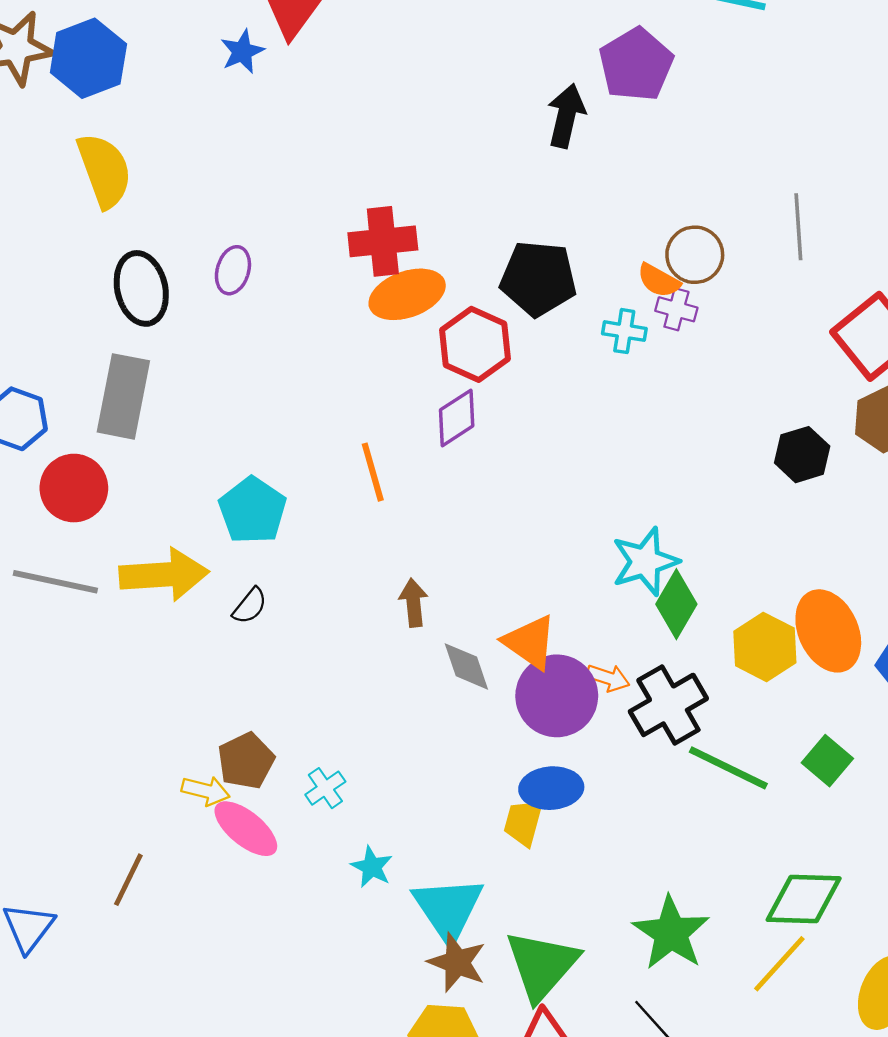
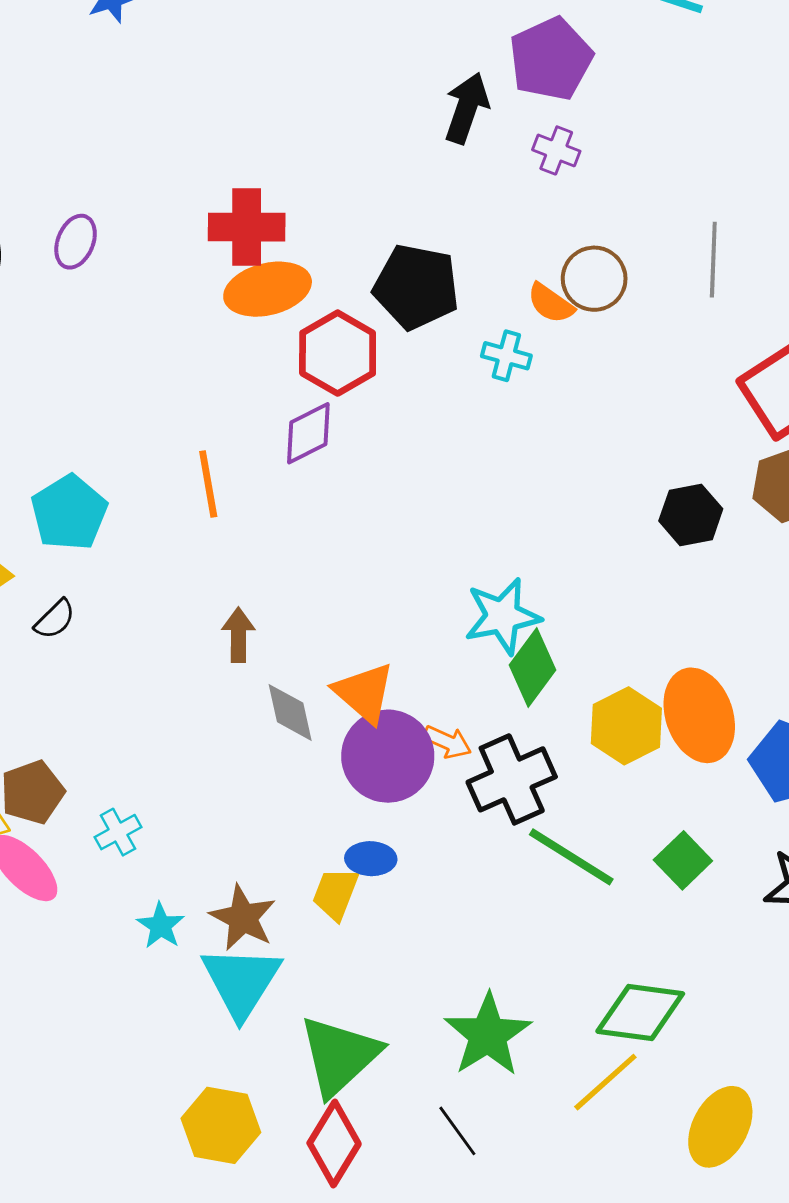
purple cross: (676, 309) -> (556, 150), moved
blue ellipse: (551, 788) -> (371, 859), size x0.7
brown star: (457, 962) -> (243, 918), moved

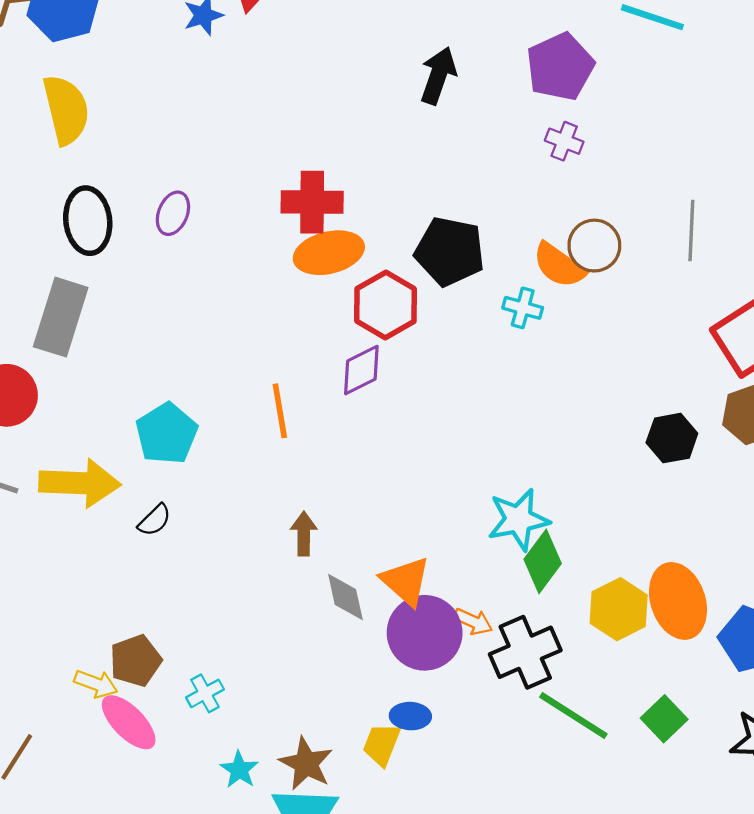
black arrow: (467, 108) -> (438, 76), moved
orange semicircle: (551, 303) -> (559, 265), size x1.4

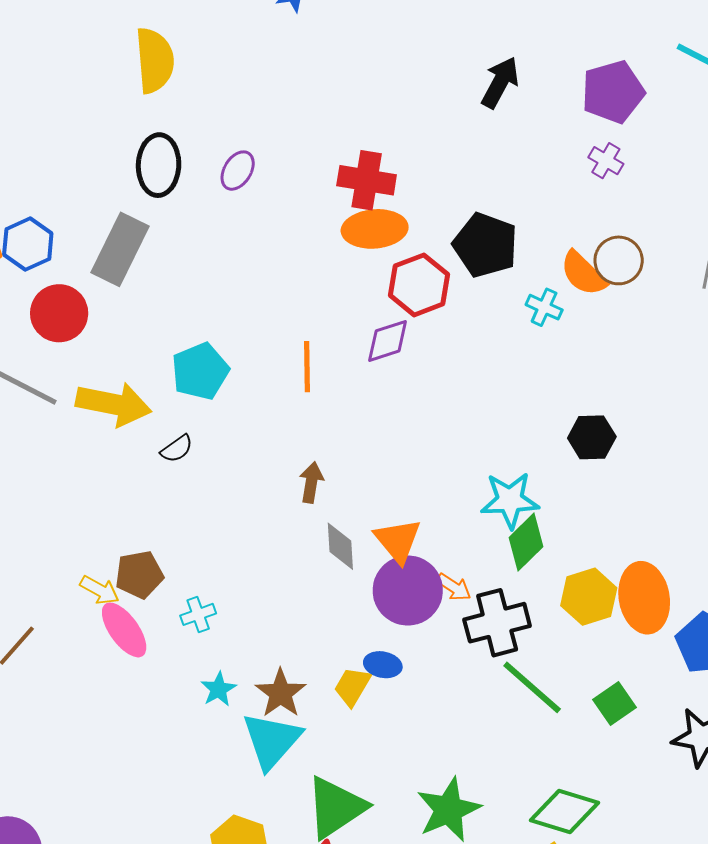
black hexagon: (672, 438) -> (592, 437), moved

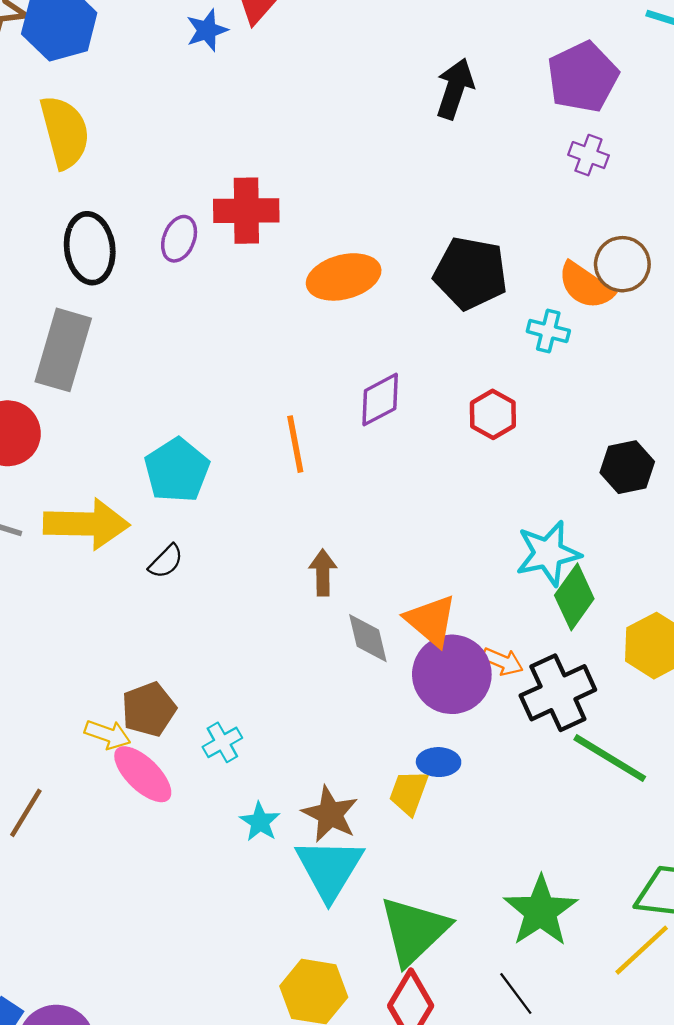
red cross: (367, 180) -> (246, 211), moved
red hexagon: (419, 285) -> (493, 414), moved, size x0.7

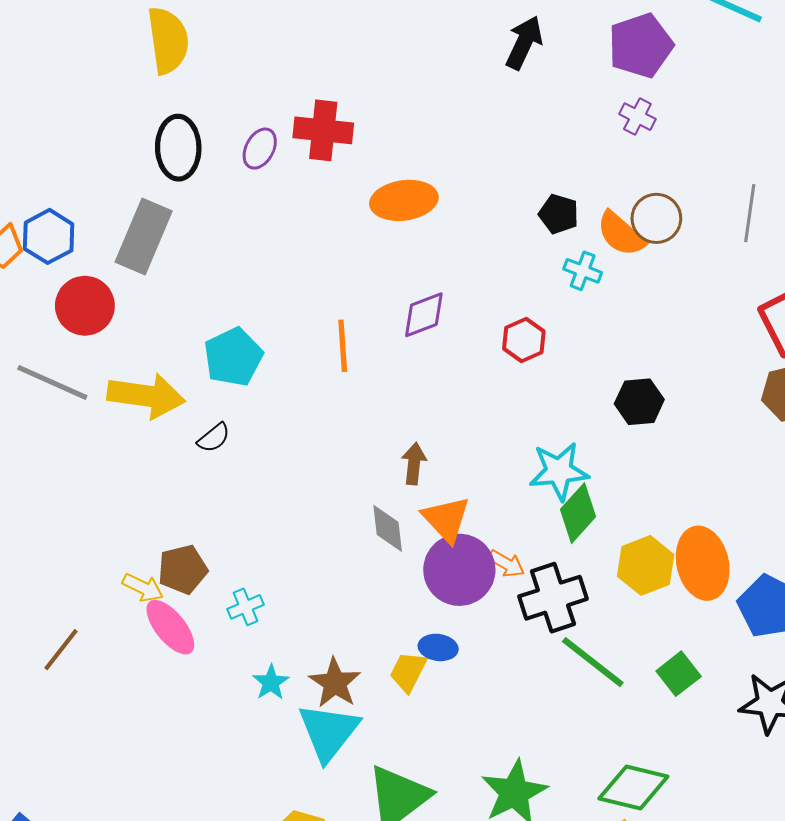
black pentagon: (471, 273) -> (559, 214), moved, size x0.6
brown arrow: (323, 573) -> (414, 464), moved

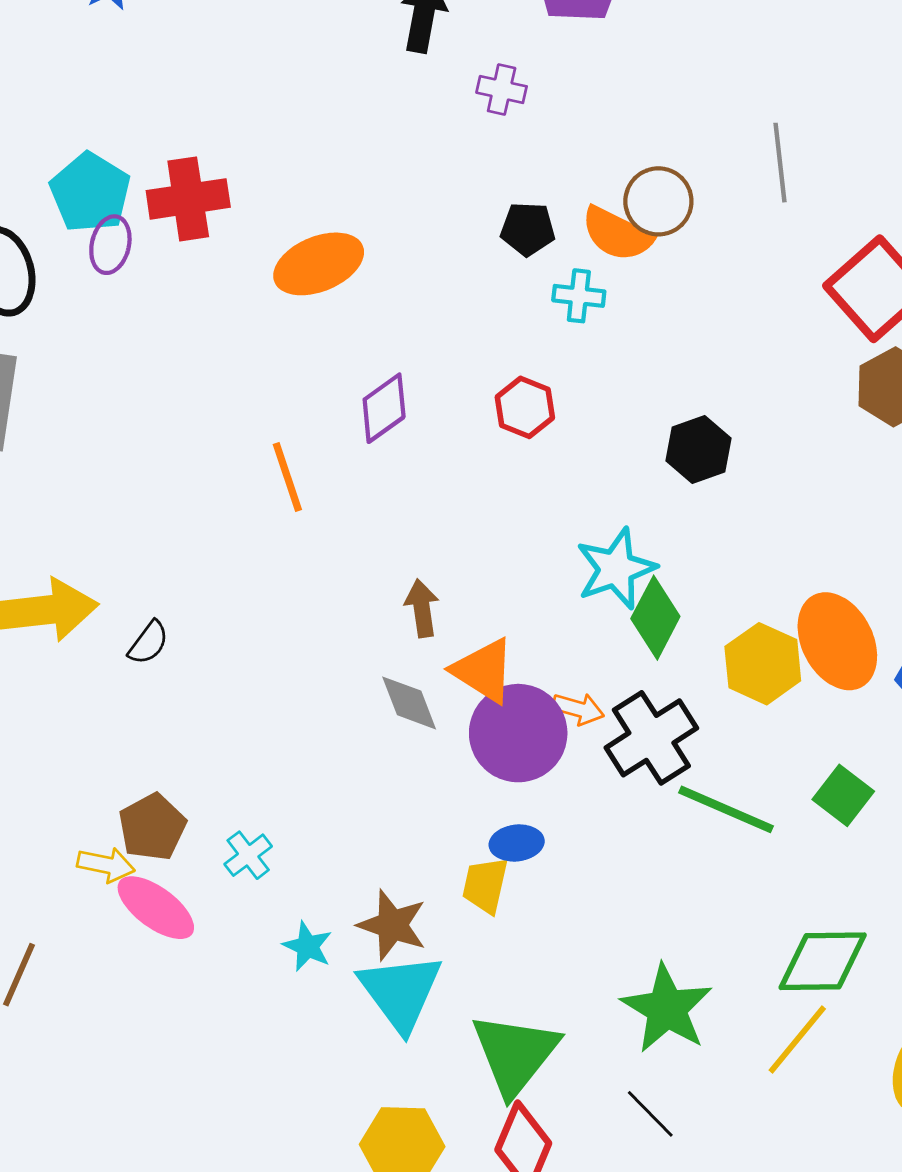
purple cross: (637, 117) -> (502, 90), moved
cyan pentagon: (233, 357) -> (90, 193), moved

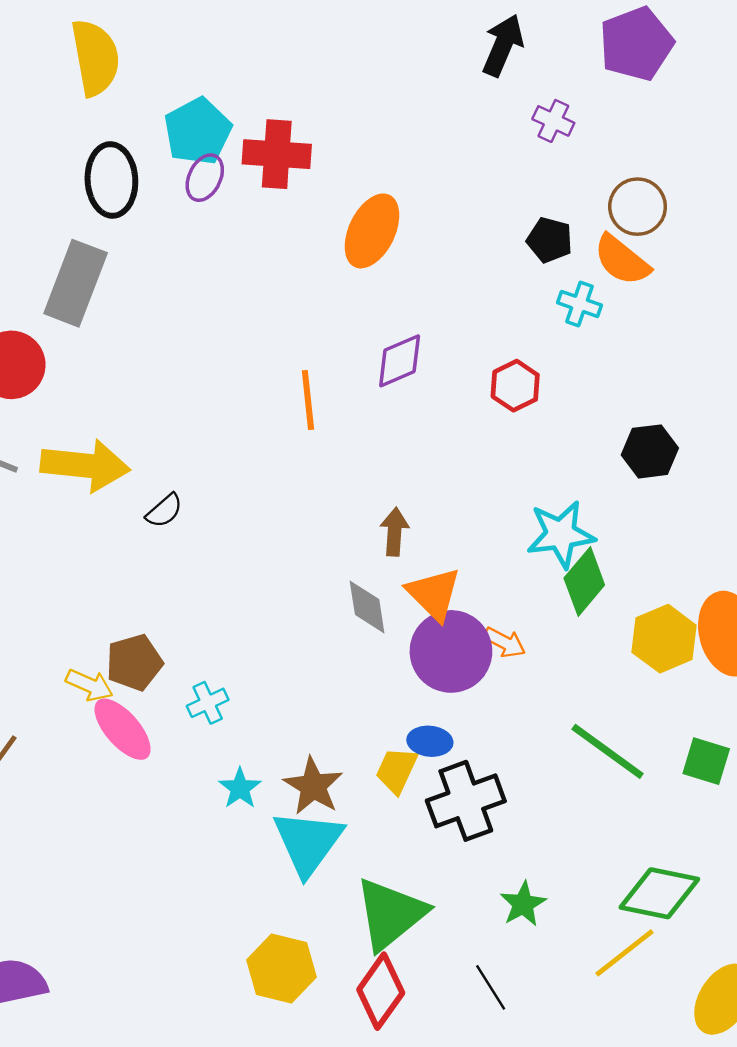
brown circle: (658, 201) -> (638, 207), moved
orange ellipse: (319, 264) -> (372, 231), turned -54
black cross: (651, 738) -> (466, 801), moved
green square: (843, 795) -> (706, 761), turned -33
green star: (667, 1009) -> (523, 904), size x0.6

